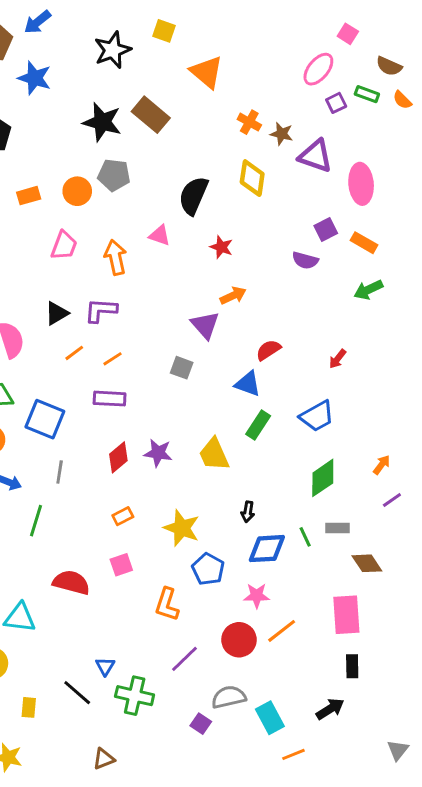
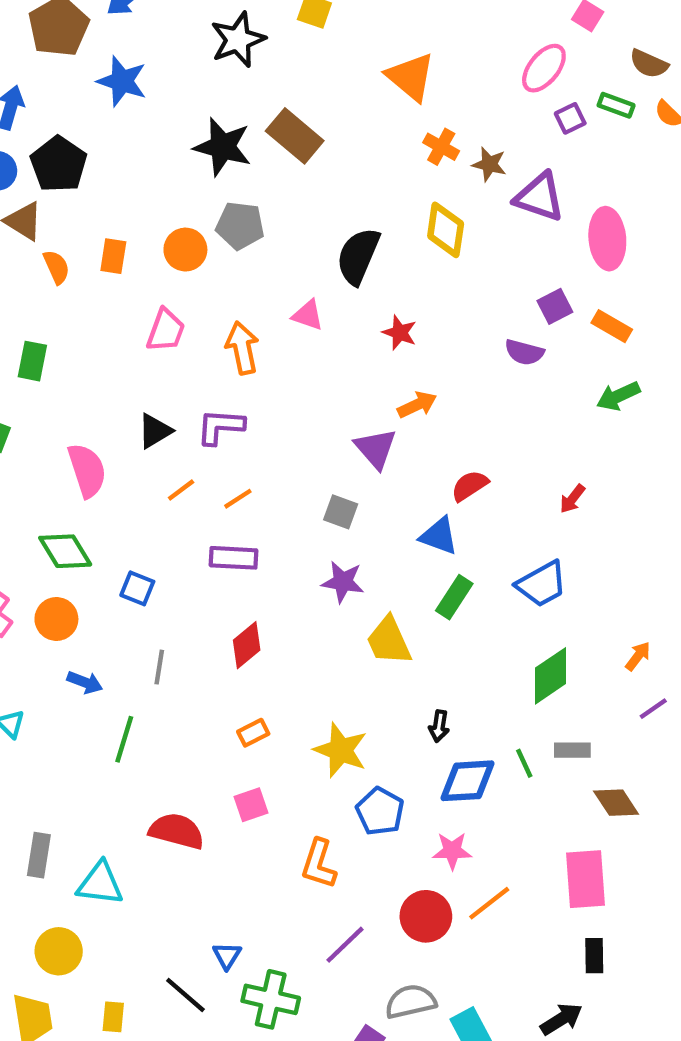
orange triangle: (207, 72) -> (411, 77), moved
orange rectangle: (29, 196) -> (113, 256), turned -65
blue square: (45, 419) -> (137, 588), size x0.6
purple star: (158, 453) -> (343, 582), moved

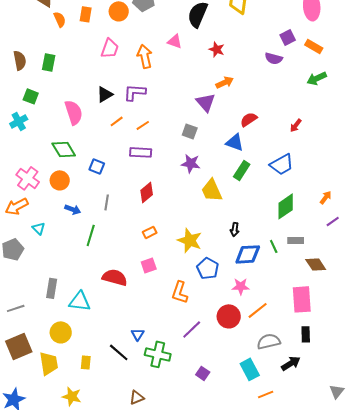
gray semicircle: (411, 1002) -> (269, 341), moved

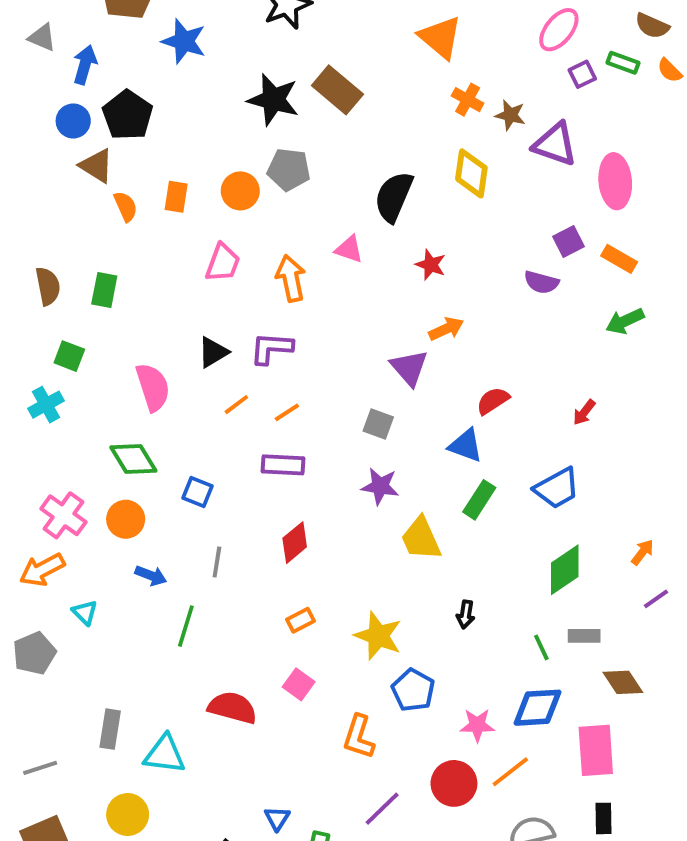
blue diamond: (248, 254) -> (537, 708), moved
pink square: (149, 265) -> (299, 684), turned -35

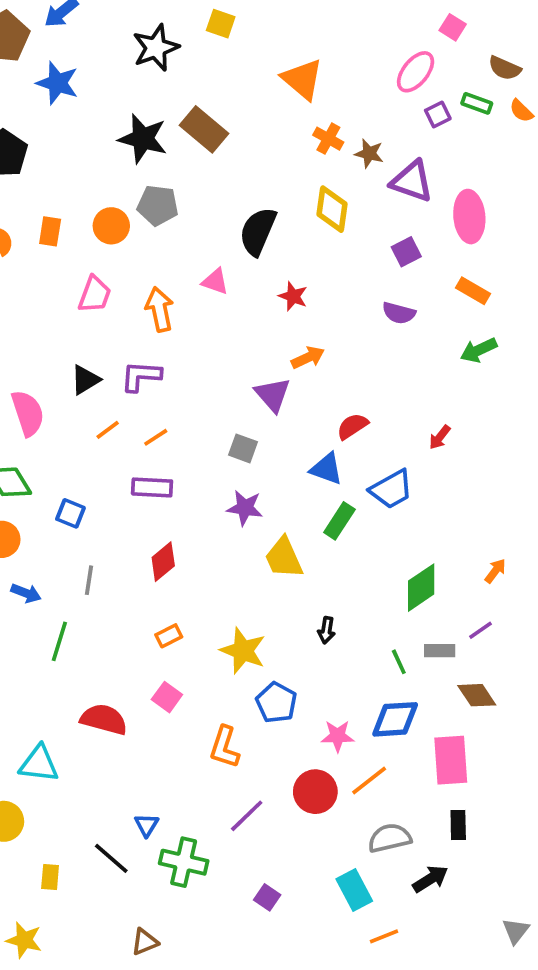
purple square: (569, 241) -> (406, 252), moved
blue trapezoid: (557, 488) -> (391, 489), moved
purple line: (656, 599) -> (480, 630), moved

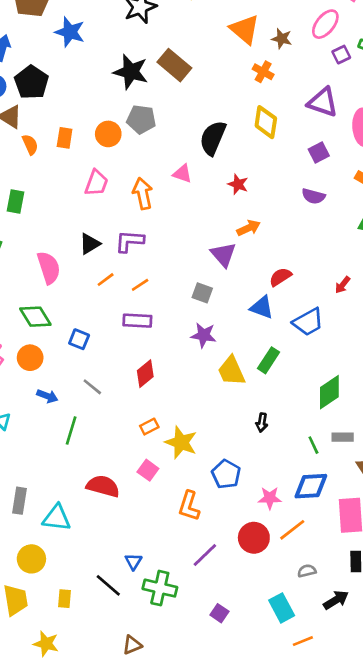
brown star: (369, 153) -> (282, 39), moved
green rectangle: (339, 521) -> (268, 360), moved
gray line: (89, 580) -> (92, 387), turned -60
yellow star: (243, 651) -> (181, 442), moved
gray semicircle: (390, 838) -> (307, 571), size x0.6

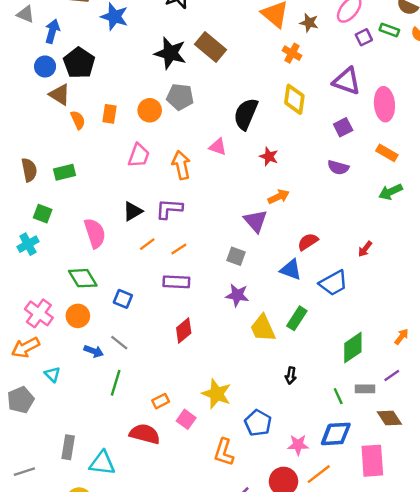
green rectangle: (16, 201) -> (64, 172), turned 65
gray line: (92, 387) -> (119, 343), moved
orange rectangle: (149, 427) -> (161, 401), moved

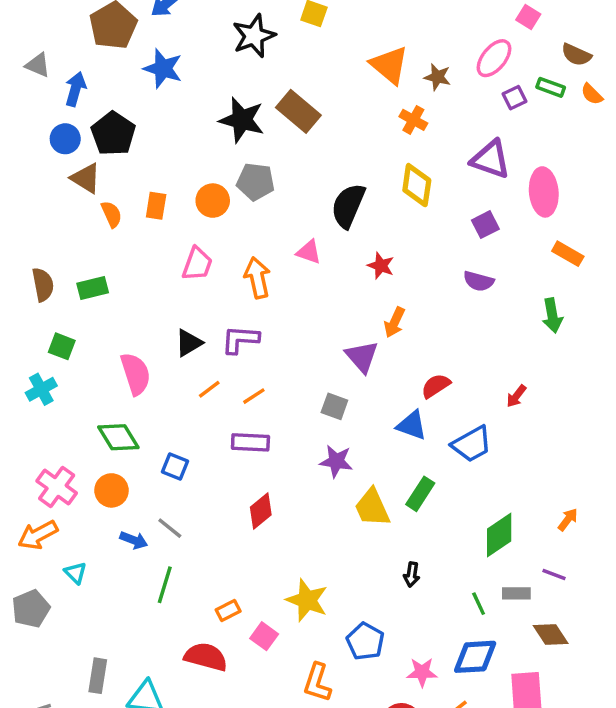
orange rectangle: (387, 153) -> (568, 254), moved
green arrow: (391, 192) -> (552, 315), turned -75
orange arrow: (279, 197) -> (395, 322), turned 140
purple line: (392, 376) -> (554, 574), turned 56

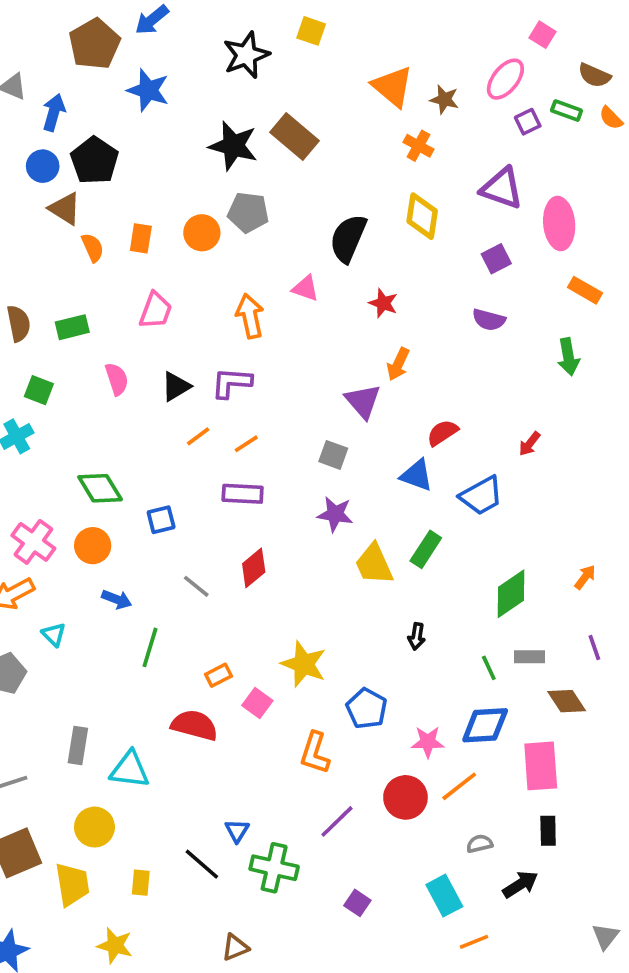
pink trapezoid: (197, 264) -> (156, 311), moved
pink semicircle: (136, 374) -> (117, 379), moved, size x0.7
blue square: (175, 466) -> (161, 520), turned -36
gray line: (170, 528) -> (196, 586), moved
purple line: (554, 574) -> (594, 647), moved, turned 50

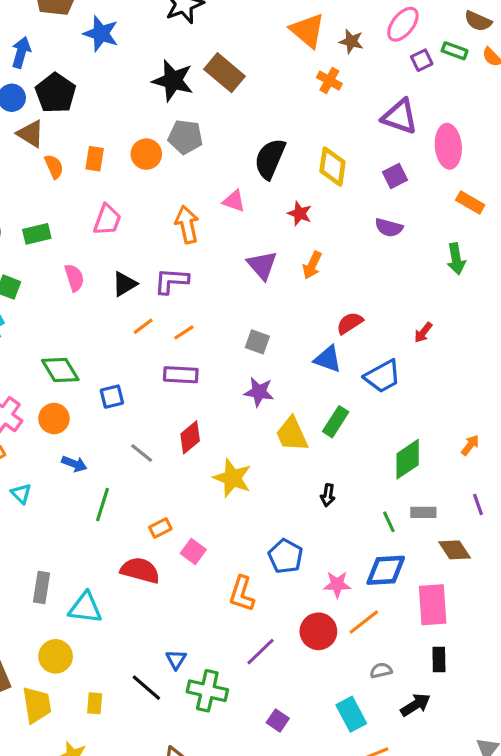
yellow diamond: (422, 216) -> (333, 167), moved
purple triangle: (363, 401) -> (262, 265), moved
yellow star: (304, 664) -> (232, 478), moved

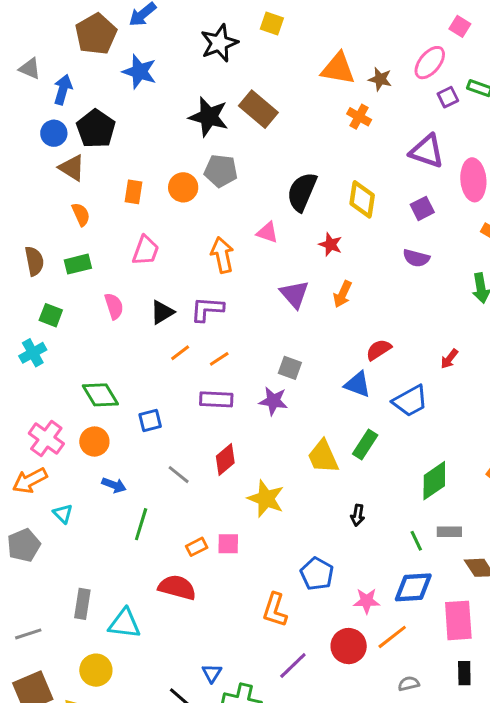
orange triangle: (307, 30) -> (338, 69), turned -30
orange semicircle: (54, 167) -> (81, 214), moved
purple star: (259, 392) -> (273, 401), moved
pink square: (193, 552) -> (228, 544), moved, turned -35

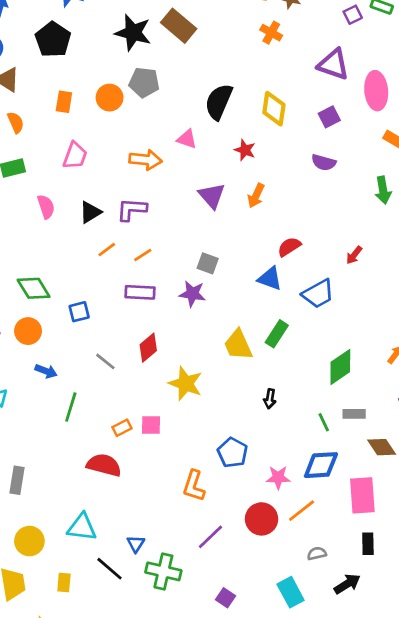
black pentagon: (96, 129) -> (53, 40), moved
orange arrow: (222, 255) -> (145, 160), turned 108
cyan triangle: (125, 623) -> (82, 527), moved

